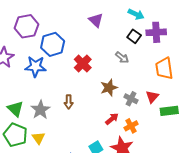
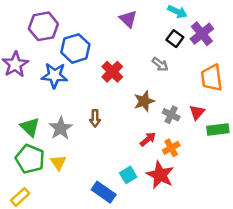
purple cross: (156, 32) -> (202, 34), turned -36

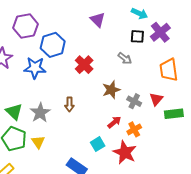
black square: (175, 39) -> (137, 36), turned -32
cyan square: (128, 175) -> (98, 144), moved

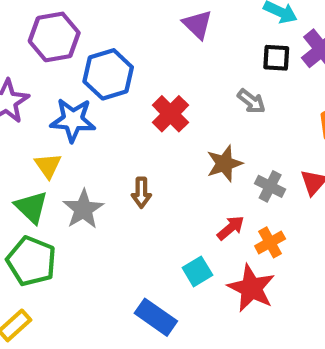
yellow triangle: (38, 142) -> (48, 166), moved

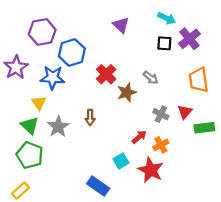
gray arrow: (251, 101) -> (151, 78), moved
brown star: (224, 164) -> (127, 92), moved

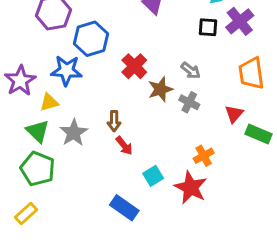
purple star: (16, 67) -> (20, 81), moved
yellow triangle: (39, 103) -> (49, 102), turned 49
gray cross: (161, 114) -> (189, 102), moved
green rectangle: (204, 128) -> (259, 134), turned 30
red arrow: (139, 137) -> (124, 146), moved, turned 91

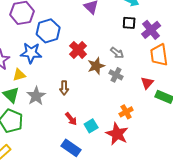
purple cross: (240, 21) -> (151, 30), moved
red arrow: (124, 146) -> (71, 119), moved

